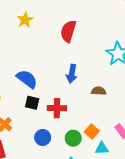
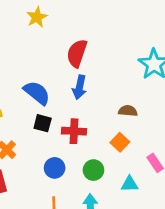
red semicircle: (68, 31) -> (77, 53), moved
blue arrow: (72, 74) -> (79, 87), moved
orange square: (92, 131) -> (120, 142), moved

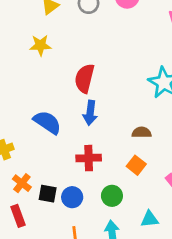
yellow star: (37, 17) -> (40, 45), turned 30
black square: (43, 123) -> (48, 194), moved
cyan triangle: (130, 184) -> (150, 219), moved

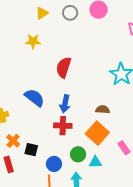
blue arrow: (90, 113) -> (65, 104), moved
orange square: (136, 165) -> (97, 133), size x1.6
blue circle: (72, 197) -> (54, 164), moved
cyan triangle: (150, 219) -> (95, 162), moved

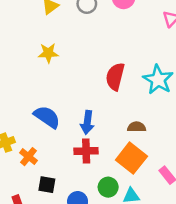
yellow star: (33, 41) -> (48, 53), moved
red semicircle: (64, 67) -> (115, 77), moved
orange cross: (13, 141) -> (28, 157), moved

